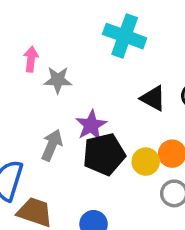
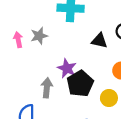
gray star: (58, 80) -> (39, 36), moved
yellow circle: (146, 162) -> (109, 98), moved

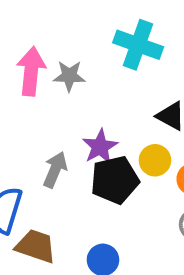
pink arrow: (18, 40) -> (31, 71), size x1.6
yellow circle: (109, 98) -> (155, 160), moved

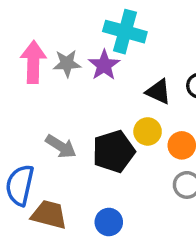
purple star: (100, 147) -> (104, 65), moved
gray arrow: (55, 170) -> (61, 146), turned 104

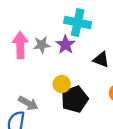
yellow circle: (148, 131) -> (62, 84), moved
gray arrow: (61, 146) -> (28, 103), moved

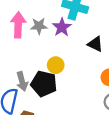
black pentagon: (75, 99) -> (44, 84), moved, turned 30
gray arrow: (28, 103) -> (22, 81), turned 42

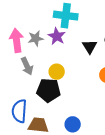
black triangle: (95, 44) -> (90, 47), turned 42
gray arrow: (22, 81) -> (27, 66), moved

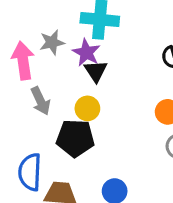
gray star: (36, 38) -> (52, 42), moved
black triangle: (90, 47) -> (96, 71), moved

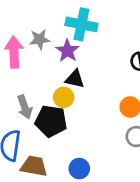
black triangle: (96, 71) -> (75, 79), moved, turned -50
gray arrow: (40, 101) -> (25, 107), moved

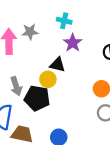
cyan cross: (81, 24) -> (64, 21), size x0.6
purple star: (67, 51) -> (73, 43), moved

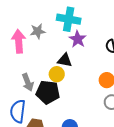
cyan cross: (64, 21) -> (69, 19), size x1.6

